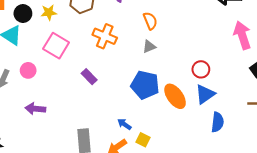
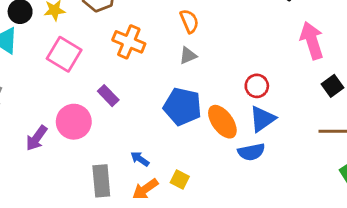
pink circle: (28, 70) -> (74, 122), moved, size x1.6
purple arrow: (35, 109) -> (37, 138), turned -60
blue semicircle: (217, 122) -> (251, 152), moved, turned 72
blue arrow: (124, 124) -> (140, 159), moved

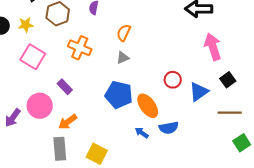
orange semicircle: (189, 21) -> (124, 33), turned -132
blue triangle: (262, 119) -> (199, 92), moved
blue arrow: (140, 159) -> (142, 133), moved
yellow square: (180, 179) -> (97, 154), moved, size x1.5
orange arrow: (145, 189) -> (68, 122), moved

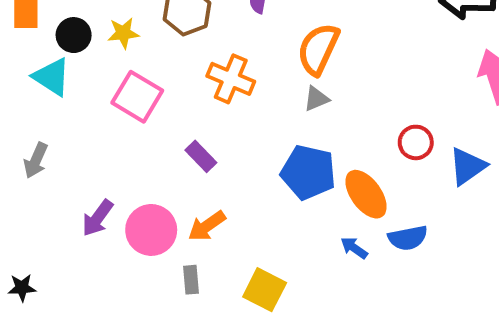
orange semicircle: (124, 33) -> (318, 49), size x1.5
pink circle: (40, 106) -> (151, 230), moved
gray rectangle: (60, 149) -> (191, 280), size x0.6

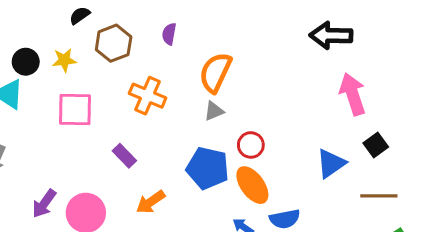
pink square: (137, 97) -> (75, 109), turned -30
red circle: (416, 142) -> (251, 145), moved
orange arrow: (207, 226) -> (151, 202), moved

